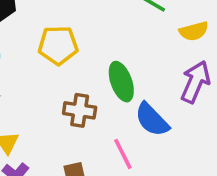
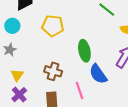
brown cross: (80, 110) -> (53, 71), moved

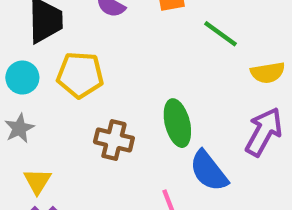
yellow pentagon: (53, 26) -> (80, 75), moved
brown cross: (53, 71) -> (114, 140), moved

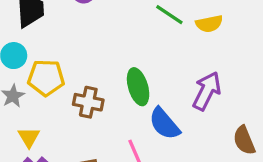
yellow semicircle: (268, 73) -> (209, 24), moved
yellow pentagon: (80, 75) -> (46, 78), moved

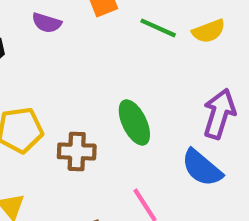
blue semicircle: (164, 124) -> (202, 168), moved

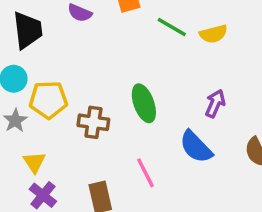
purple arrow: (219, 114) -> (215, 103), size x0.7

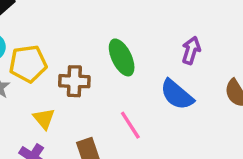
yellow triangle: (34, 162) -> (44, 119), moved

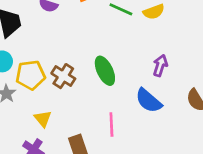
brown cross: (74, 81) -> (63, 76), moved, turned 30
pink line: (130, 125) -> (111, 125), turned 30

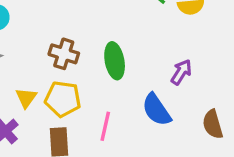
yellow pentagon: (31, 75) -> (63, 99), moved
brown cross: (63, 76) -> (64, 54), turned -30

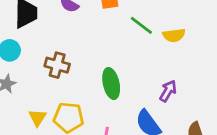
brown cross: (64, 54) -> (57, 65), moved

